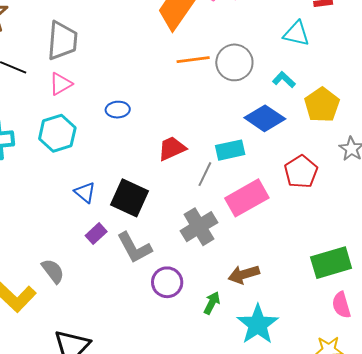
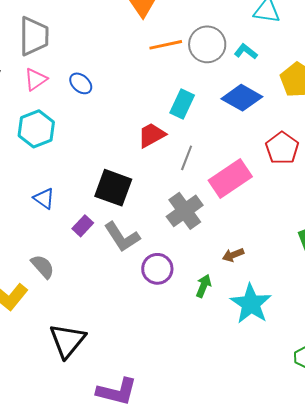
cyan L-shape: (284, 80) -> (246, 52), moved
blue ellipse: (118, 110) -> (81, 83), moved, turned 50
cyan rectangle: (230, 150) -> (182, 104), moved, turned -48
blue triangle: (85, 192) -> (44, 198), moved
brown arrow: (244, 274) -> (233, 255), size x0.7

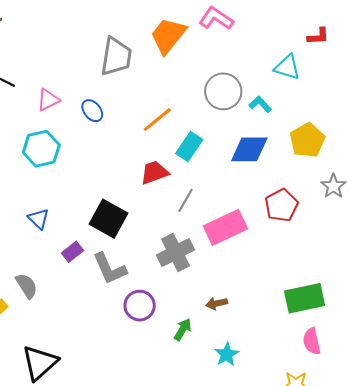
gray trapezoid: (34, 36) -> (116, 57), moved
orange line: (166, 45) -> (157, 120), moved, turned -36
blue diamond: (242, 98) -> (249, 149), turned -39
cyan star: (251, 304) -> (227, 354), size x0.6

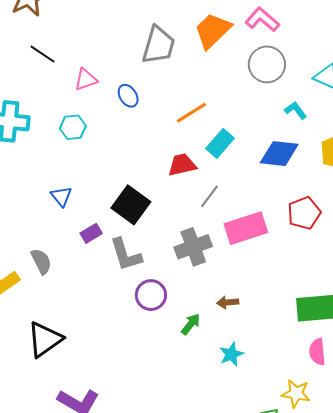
gray circle: (223, 91) -> (267, 64), moved
cyan hexagon: (41, 149) -> (73, 127), size x0.7

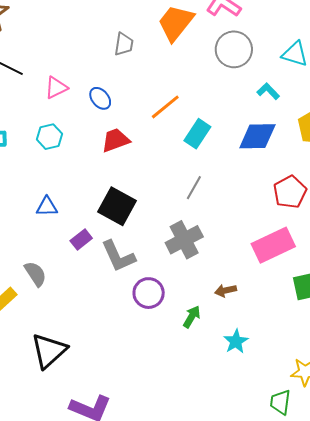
gray trapezoid: (158, 45) -> (124, 44), size x0.6
red trapezoid: (182, 165) -> (115, 140), moved
blue triangle: (61, 196) -> (47, 207), turned -45
pink rectangle: (246, 228) -> (273, 245), moved

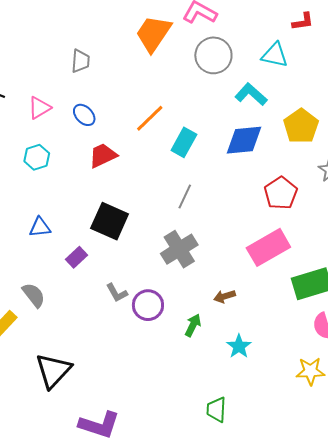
gray trapezoid: (124, 44) -> (80, 61), moved
cyan L-shape: (268, 91) -> (251, 94), size x1.4
gray L-shape: (118, 256) -> (117, 293), moved, size x0.6
green trapezoid: (280, 402) -> (216, 410), moved

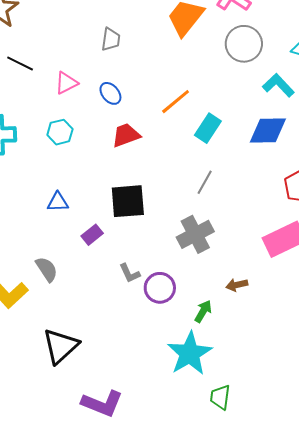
black square: (110, 221) -> (128, 201), turned -33
cyan star: (239, 346) -> (190, 353), moved, size x1.8

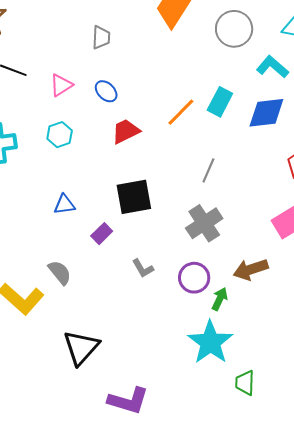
orange line: (176, 102) -> (181, 112), moved
cyan rectangle: (208, 128) -> (220, 102), moved
brown arrow: (237, 285) -> (251, 269), size x1.6
purple circle: (160, 288) -> (194, 278), moved

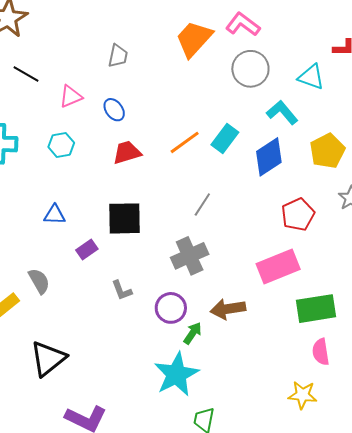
blue diamond: (266, 113) -> (269, 157), turned -36

